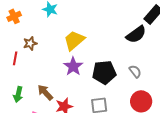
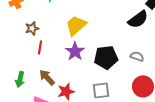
red line: (15, 58) -> (40, 47), moved
gray semicircle: (135, 71) -> (137, 56), turned -32

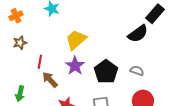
brown star: (32, 28) -> (20, 43), moved
black pentagon: (106, 57) -> (106, 72), turned -30
brown arrow: (47, 77) -> (50, 80), moved

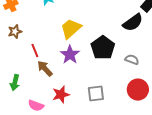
red line: (40, 62) -> (35, 51), turned -32
black pentagon: (106, 72) -> (103, 48), moved

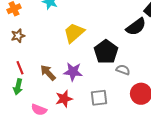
red line: (35, 51) -> (20, 68), moved
purple star: (70, 55) -> (73, 72), moved, turned -30
gray semicircle: (132, 60) -> (123, 70), moved

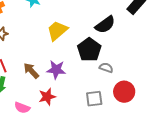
black semicircle: (136, 27) -> (105, 25), moved
gray square: (99, 98) -> (94, 99), moved

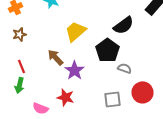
purple star: (56, 70) -> (74, 70), turned 30
brown arrow: (31, 71) -> (56, 57), moved
red star: (47, 97) -> (66, 97), turned 30

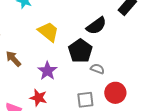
yellow trapezoid: (76, 31) -> (48, 32), turned 80
brown arrow: (56, 57) -> (13, 59), moved

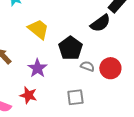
black semicircle: (96, 26) -> (100, 23), moved
red circle: (115, 93) -> (110, 68), moved

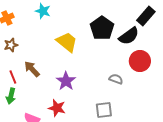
black pentagon: (70, 48) -> (102, 28), moved
red circle: (110, 68) -> (140, 61), moved

